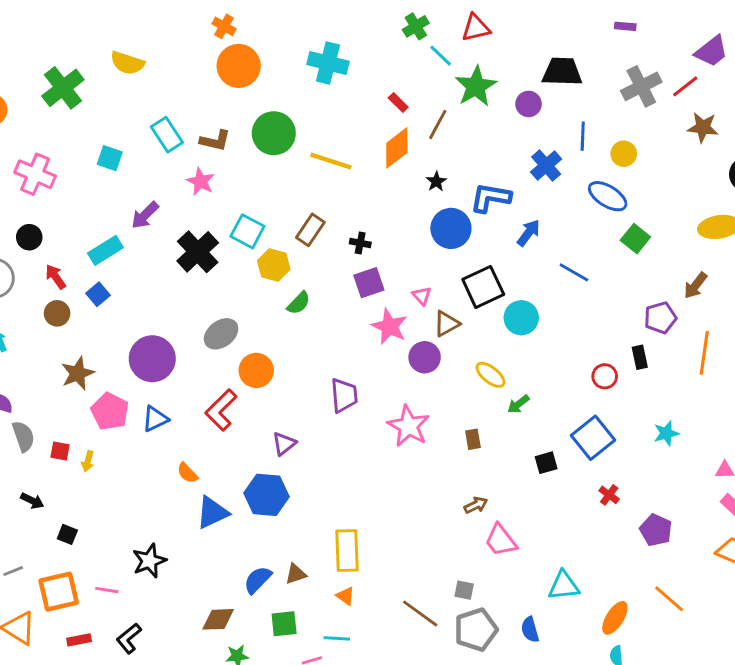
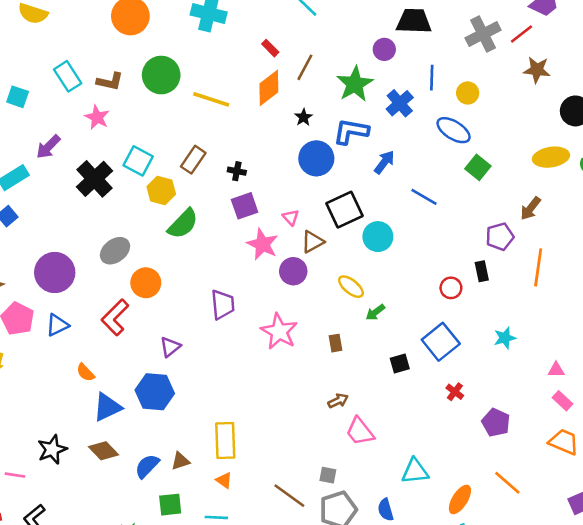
green star: (476, 86) -> (355, 84), moved
green semicircle: (299, 303) -> (183, 224), size x1.5
brown diamond: (218, 619) -> (103, 451), moved, turned 48

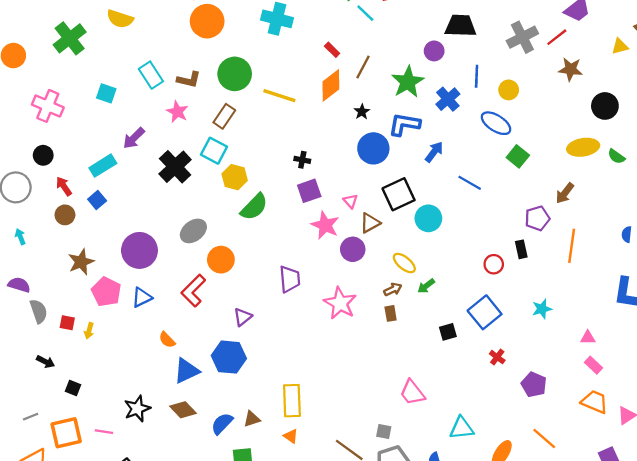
brown rectangle: (193, 160) -> (224, 116), moved
brown arrow: (338, 401) -> (393, 289), moved

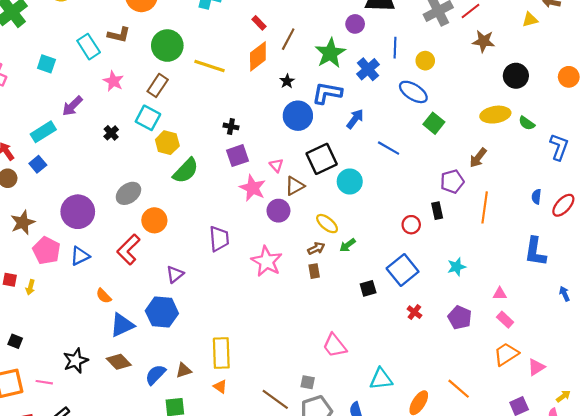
brown L-shape: (189, 80) -> (119, 35), moved
black cross: (175, 167) -> (111, 133), size x0.5
purple pentagon: (534, 385) -> (460, 317), moved
orange trapezoid: (595, 402) -> (506, 354), turned -56

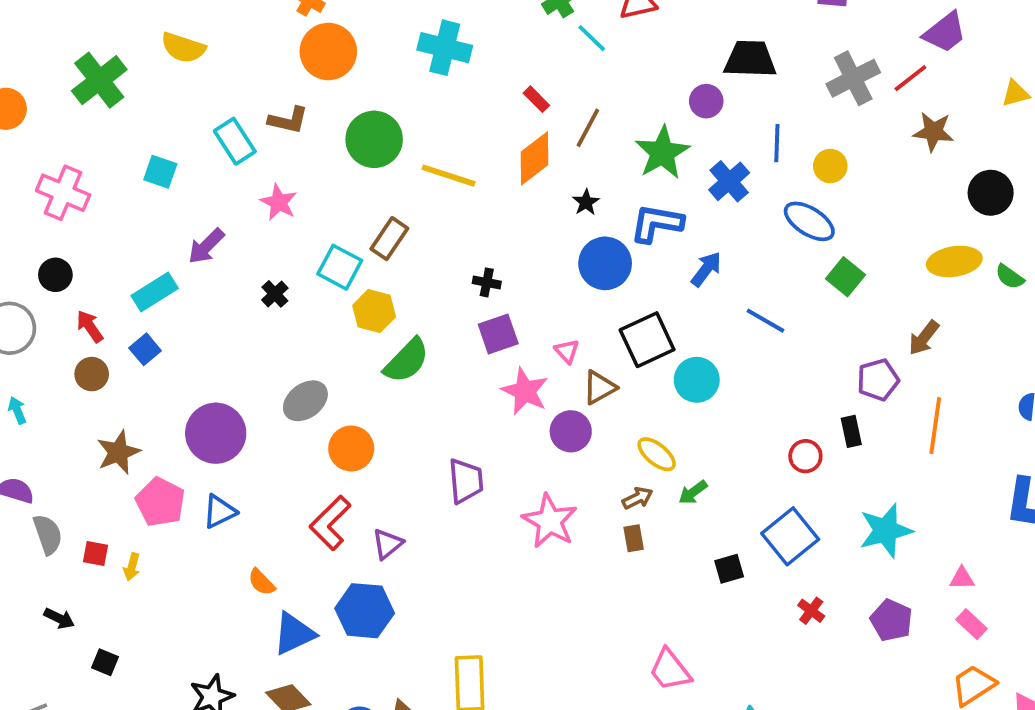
brown rectangle: (158, 85) -> (389, 239), moved
red L-shape: (128, 249) -> (330, 523), moved
cyan star: (457, 267) -> (886, 531), size x1.6

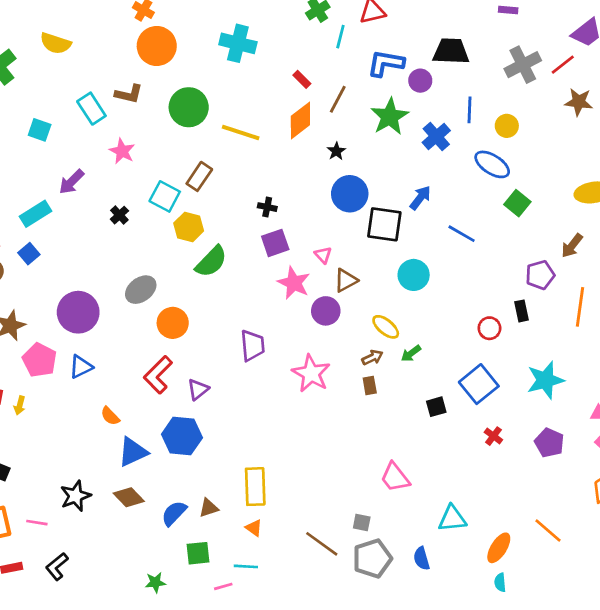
cyan line: (592, 38) -> (340, 37), turned 60
blue L-shape: (657, 223) -> (386, 63), moved
black square: (647, 340) -> (384, 224), moved, turned 33

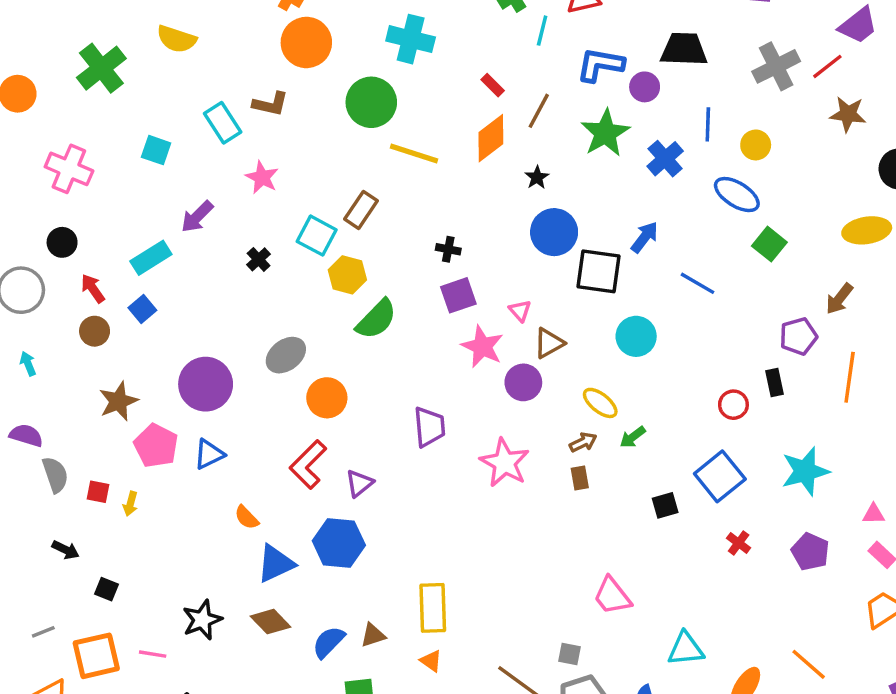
green circle: (189, 107) -> (371, 102), moved

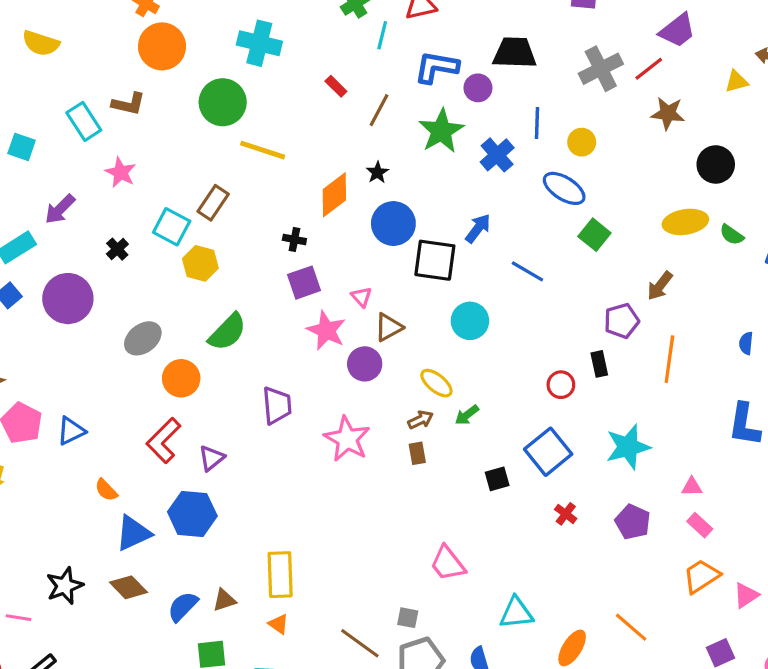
orange diamond: (491, 138) -> (334, 195), moved
green semicircle: (376, 319) -> (227, 332), moved
purple circle: (206, 384) -> (68, 299), moved

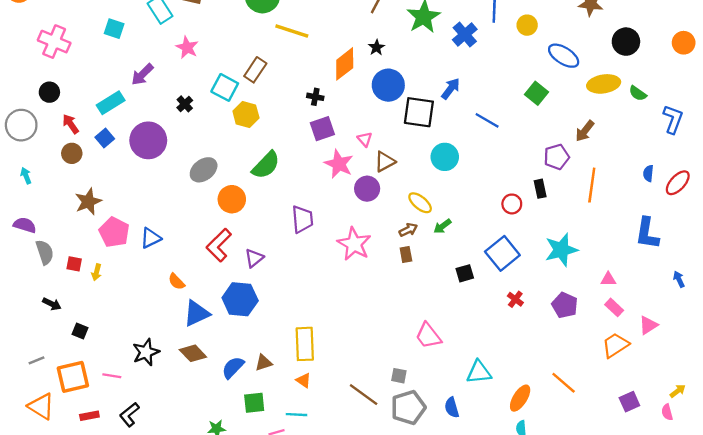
blue ellipse: (564, 188) -> (564, 56), moved
pink triangle: (746, 595) -> (648, 325), moved

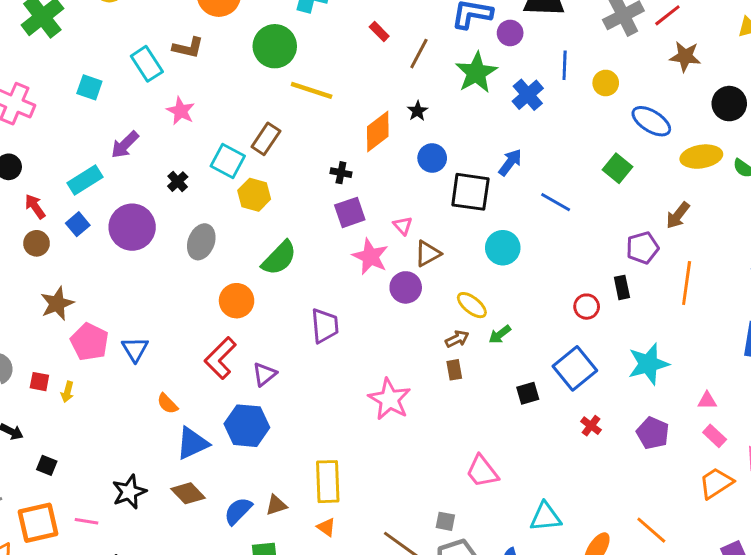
blue circle: (388, 85) -> (432, 158), size x0.7
gray ellipse: (204, 170) -> (201, 242), moved, turned -32
blue triangle: (151, 238) -> (135, 349), turned -35
pink star: (354, 244) -> (390, 399), moved

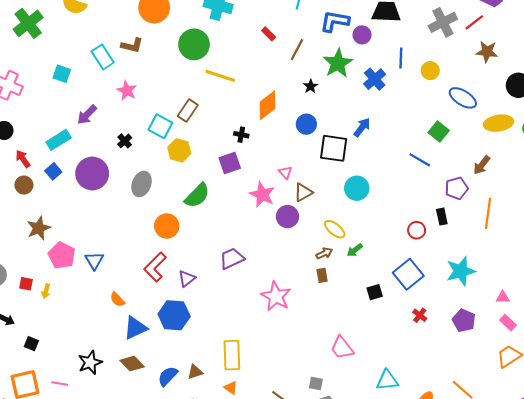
black star: (417, 111) -> (311, 86), moved
blue line: (556, 202) -> (420, 160), moved
purple square: (350, 212) -> (230, 163), moved
purple trapezoid: (325, 326) -> (232, 259), moved, turned -110

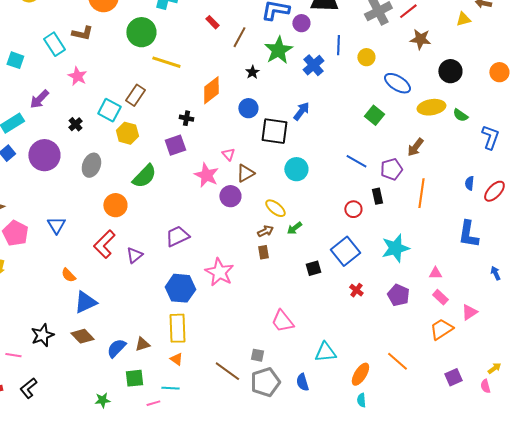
blue line: (420, 160) -> (356, 161), moved
blue triangle: (94, 261) -> (56, 225), moved
blue hexagon: (174, 315) -> (180, 288), moved

